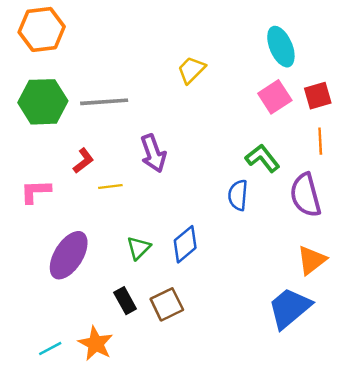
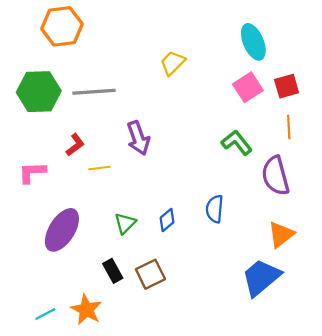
orange hexagon: (42, 29) -> (62, 26), moved
blue semicircle: (238, 195) -> (215, 209), moved
blue diamond: (185, 244) -> (167, 220), size x0.7

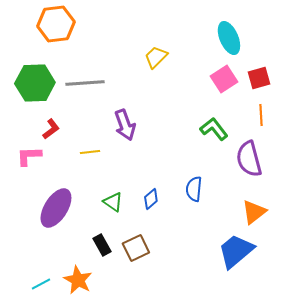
red L-shape: (75, 145) -> (51, 129), moved
green triangle: (125, 223) -> (113, 202), turned -40

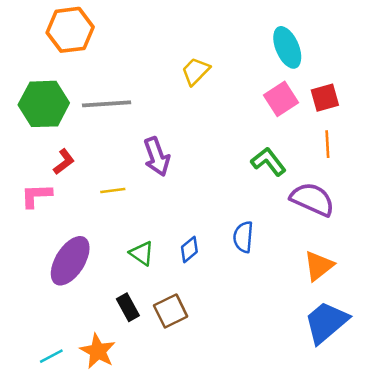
purple semicircle: (249, 159) -> (312, 199), turned 129
blue trapezoid: (236, 251) -> (326, 322), moved

